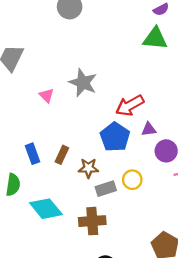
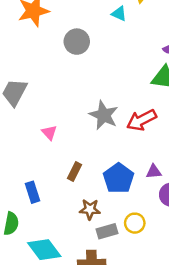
gray star: (83, 83) -> (104, 115), moved
red arrow: (130, 105) -> (142, 120), moved
brown rectangle: (62, 155) -> (74, 172), moved

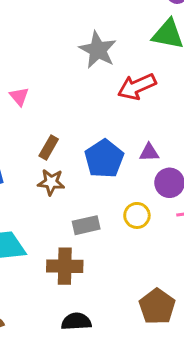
gray star: (104, 115) -> (98, 50), moved
brown star: (90, 209) -> (51, 182), moved
yellow circle: (135, 223) -> (137, 215), moved

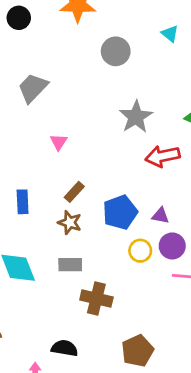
yellow circle: (137, 215) -> (140, 251), moved
gray rectangle: (86, 225) -> (70, 265), moved
brown cross: (65, 266) -> (96, 298), moved

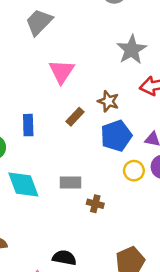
pink triangle: (59, 142) -> (62, 71), size x1.6
brown star: (70, 222) -> (108, 101), moved
brown cross: (96, 298) -> (95, 204), moved, size x0.6

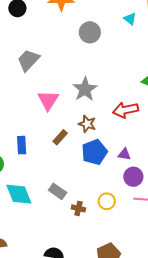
gray star: (132, 50) -> (85, 89), moved
yellow circle: (134, 171) -> (107, 201), moved
gray rectangle: (70, 182) -> (58, 191), turned 36

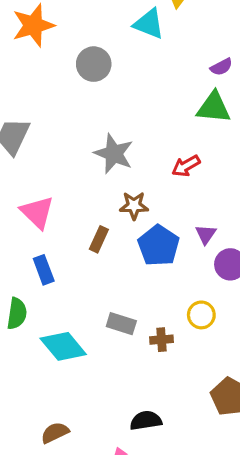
cyan triangle: (130, 19) -> (149, 24), size x1.5
pink triangle: (48, 100) -> (37, 212), moved
red arrow: (125, 110) -> (186, 166), size x0.7
purple triangle: (124, 154) -> (206, 234), turned -48

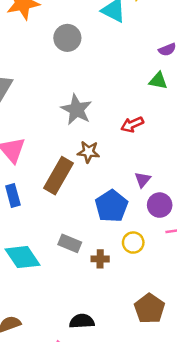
green triangle: (214, 107) -> (158, 81), size x0.7
brown rectangle: (99, 239) -> (58, 176), size x1.8
blue pentagon: (159, 246) -> (111, 206), moved

